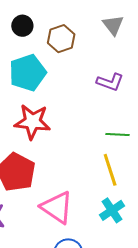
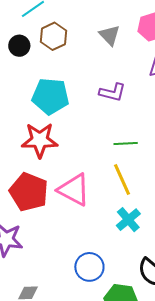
brown hexagon: (61, 39) -> (53, 36), moved
cyan pentagon: (28, 73) -> (50, 96), moved, turned 30
pink triangle: (57, 207) -> (74, 190), moved

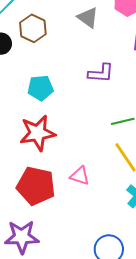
cyan pentagon: (50, 96) -> (40, 88), size x0.7
pink triangle: (74, 190) -> (80, 176), size x0.6

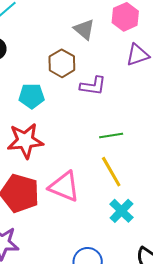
brown hexagon: (33, 28) -> (62, 63), moved
pink triangle: (80, 176) -> (64, 187), size x1.6

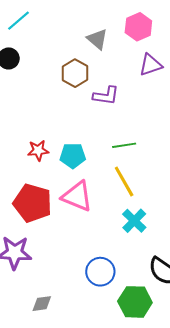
cyan pentagon: (32, 96) -> (73, 156), moved
red star: (25, 141) -> (38, 150), size x0.6

